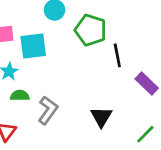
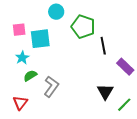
green semicircle: (20, 95) -> (30, 76), turned -32
black triangle: (101, 117) -> (105, 92), moved

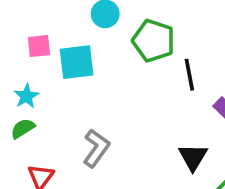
cyan star: (22, 58) -> (26, 96), moved
green semicircle: (30, 76) -> (23, 128), moved

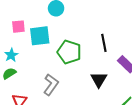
green pentagon: (154, 41) -> (69, 52), moved
black triangle: (193, 157) -> (99, 80), moved

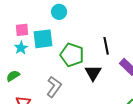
cyan star: (11, 55) -> (21, 48), moved
black triangle: (99, 80) -> (93, 73), moved

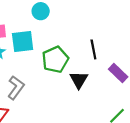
green pentagon: (72, 55) -> (55, 60), turned 30
gray L-shape: (54, 87) -> (16, 88), moved

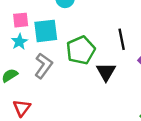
gray L-shape: (16, 88) -> (43, 66), moved

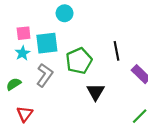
black triangle: (106, 72) -> (95, 92), moved

